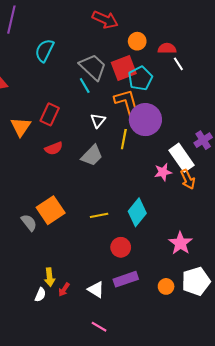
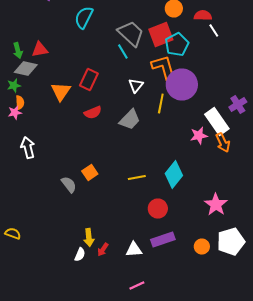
orange square: (51, 210) -> (90, 172), size x0.6
white triangle: (96, 290) -> (134, 250), turned -36
pink line: (99, 327) -> (137, 286), turned -56

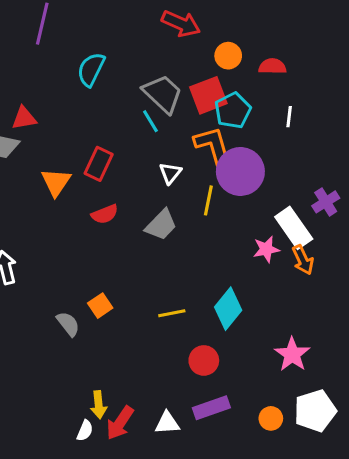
white line: (214, 30) -> (289, 117), moved, turned 40
red arrow: (103, 250) -> (120, 423), size x1.6

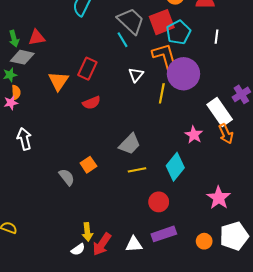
gray trapezoid: (161, 225) -> (130, 144), moved
pink star: (266, 249) -> (194, 135), moved, turned -30
white semicircle: (85, 431) -> (78, 249), turned 32

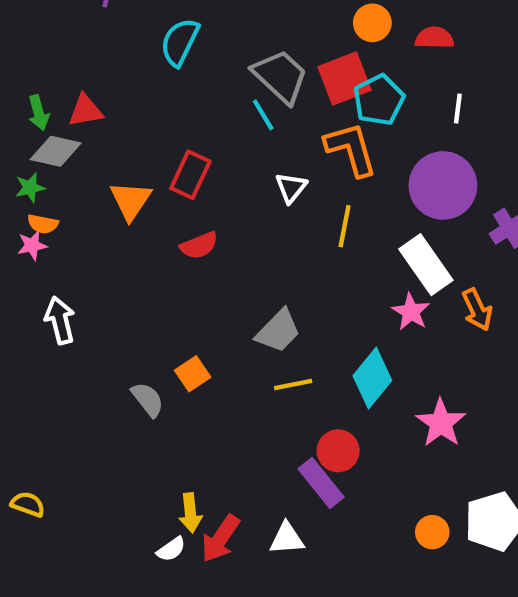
purple circle: (183, 74) -> (443, 185), moved
orange semicircle: (16, 92) -> (43, 224), turned 104
white rectangle: (220, 112) -> (426, 265), moved
pink star: (219, 198) -> (441, 423), moved
purple rectangle: (164, 234) -> (321, 483), moved, turned 70

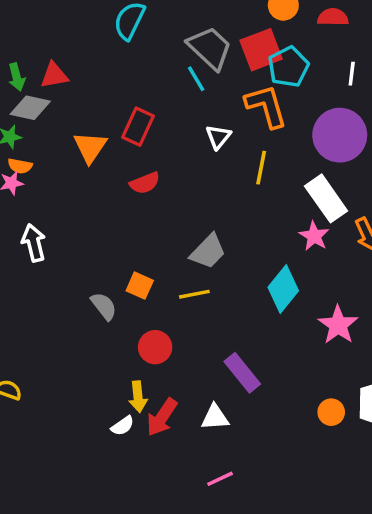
orange square: (193, 374) -> (140, 286), turned -32
yellow line: (293, 384) -> (194, 294), moved
red circle: (338, 451) -> (155, 347), moved

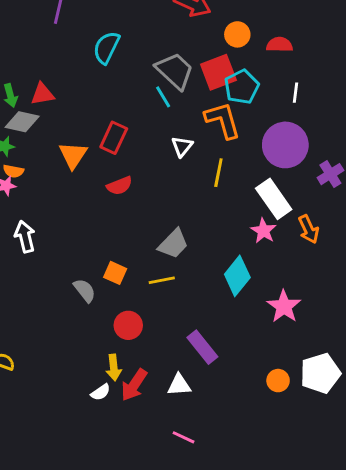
pink line: (220, 479) -> (184, 437), turned 50

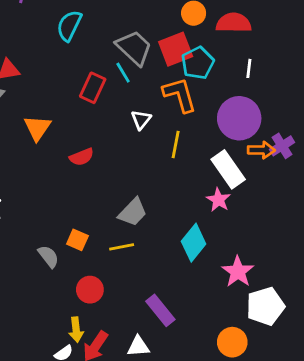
red semicircle: (280, 45) -> (234, 23), size x1.4
red rectangle: (114, 138) -> (93, 88), moved
orange arrow: (309, 229) -> (261, 150), moved, turned -64
white pentagon: (320, 373) -> (265, 306), moved
orange circle: (278, 381) -> (232, 342), size x1.4

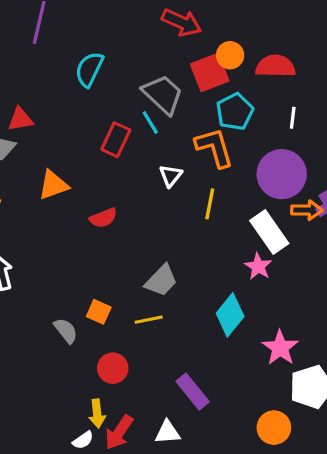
red square: (176, 49) -> (210, 72), moved
orange triangle: (37, 128) -> (53, 185), turned 36

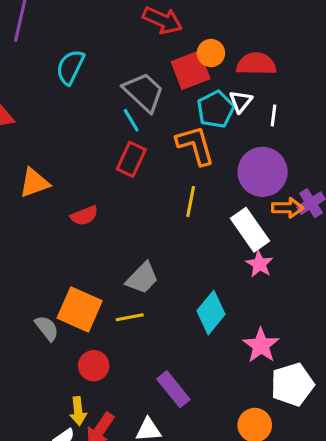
red rectangle: (116, 140) -> (131, 159), moved
white triangle: (171, 176) -> (241, 101), moved
pink star: (258, 266) -> (259, 264), moved
orange square: (99, 312) -> (80, 309), size x1.8

